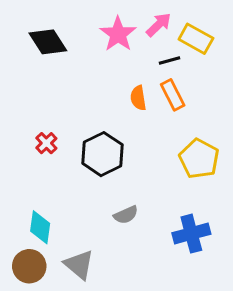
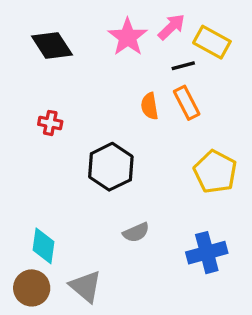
red cross: (46, 143) -> (50, 123), moved, turned -35

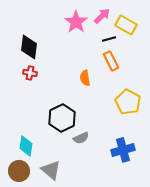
black diamond: (52, 45) -> (29, 47), moved, turned 40
orange semicircle: (150, 106) -> (85, 78), moved
black hexagon: (111, 167) -> (62, 118), moved

